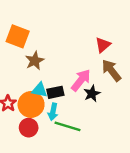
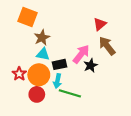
cyan triangle: (40, 90) -> (43, 54), moved

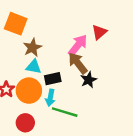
brown arrow: (107, 46) -> (78, 63), moved
pink arrow: (81, 54) -> (78, 45), moved
red circle: (37, 94) -> (25, 123), moved

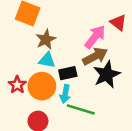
red triangle: (99, 32) -> (118, 23), turned -42
brown arrow: (78, 63) -> (95, 56), turned 100
black star: (89, 80) -> (107, 74), size x1.5

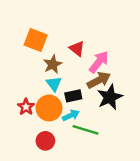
red triangle: (118, 23) -> (77, 48), moved
cyan triangle: (47, 60) -> (54, 84), turned 42
cyan arrow: (65, 94) -> (71, 115), turned -126

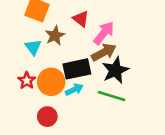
cyan triangle: (54, 84) -> (33, 47), moved
black rectangle: (73, 96) -> (77, 69), size x1.5
green line: (85, 130) -> (112, 96), moved

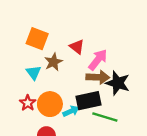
brown arrow: (104, 52) -> (98, 77), turned 30
black rectangle: (77, 69) -> (89, 101), moved
black star: (115, 70) -> (118, 83), moved, turned -30

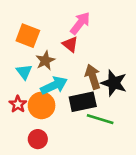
pink arrow: (98, 60) -> (80, 23), moved
brown arrow: (98, 77) -> (93, 77), turned -110
cyan arrow: (71, 111) -> (54, 85), moved, size x1.5

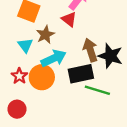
red circle: (38, 139) -> (17, 109), moved

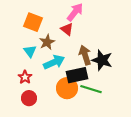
orange circle: (42, 77) -> (67, 88), moved
red circle: (17, 109) -> (29, 98), moved

